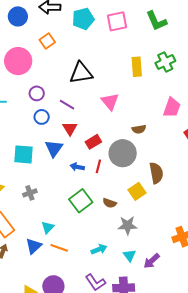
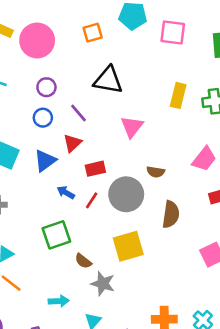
orange square: (47, 41) -> (93, 33), moved
brown semicircle: (156, 173) -> (171, 214), moved
yellow square: (137, 191) -> (128, 246), size x1.4
brown semicircle: (110, 203) -> (83, 261), moved

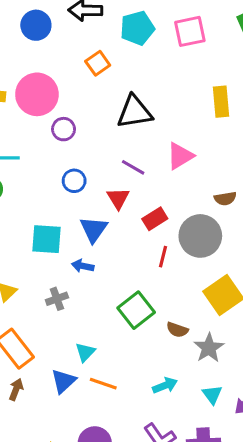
purple circle: (46, 87) -> (64, 129), moved
purple line: (78, 113) -> (133, 167), moved
pink triangle: (132, 127) -> (180, 156), turned 40
blue arrow: (66, 192) -> (83, 266), moved
gray star: (103, 284) -> (209, 348), turned -30

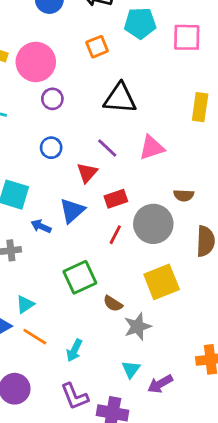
blue triangle: (94, 229) -> (72, 211), moved
cyan arrow: (165, 385) -> (74, 350), moved, turned 125

